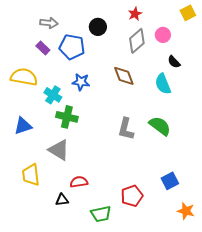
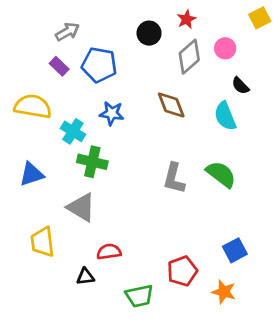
gray arrow: (49, 23) -> (67, 32), turned -36
black circle: (98, 27) -> (149, 33), moved
orange star: (186, 211) -> (224, 292), moved

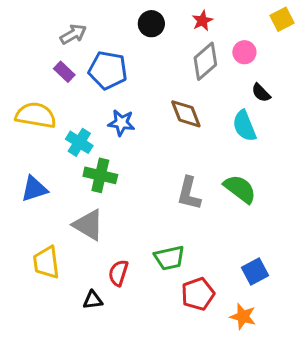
black circle: (149, 33) -> (151, 24), moved
red semicircle: (109, 252) -> (118, 273), turned -65
green trapezoid: (139, 296) -> (169, 258), moved

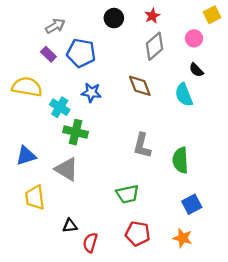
pink circle: (244, 52) -> (194, 38), moved
blue triangle: (34, 189) -> (26, 156), moved
green semicircle: (240, 189) -> (180, 160), moved, turned -130
red semicircle: (118, 273) -> (90, 243), moved
red pentagon: (198, 294) -> (138, 234), moved, turned 30

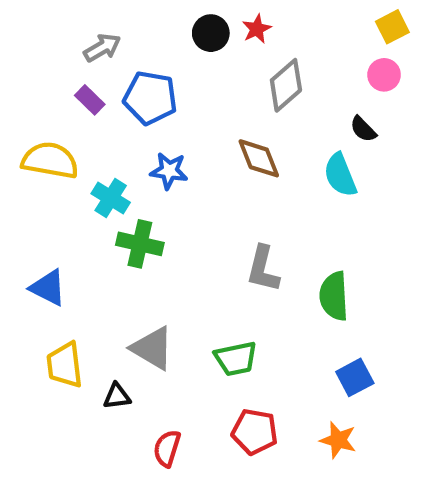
red star: (152, 16) -> (257, 29), moved
pink circle: (194, 38) -> (384, 75), moved
blue triangle: (26, 156) -> (48, 288), turned 45
gray triangle: (66, 169) -> (152, 348), moved
black triangle: (70, 226) -> (117, 396), moved

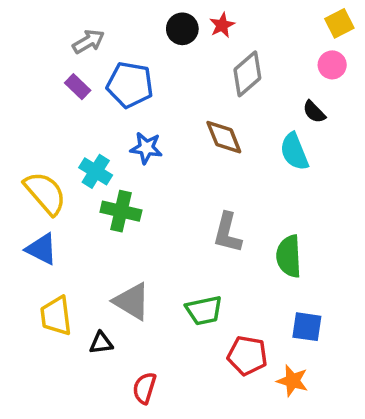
yellow semicircle: (50, 160) -> (45, 193), moved, turned 39
blue square: (355, 377) -> (307, 327), turned 36
red pentagon: (255, 432) -> (247, 356), moved

